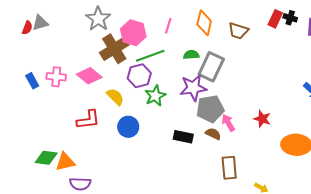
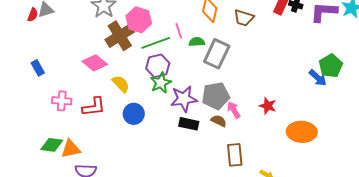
pink line: (168, 26) -> (179, 31), moved, turned -35
purple hexagon: (139, 76) -> (158, 66), moved
pink cross: (56, 77) -> (62, 101), moved
purple star: (193, 88) -> (184, 99), moved

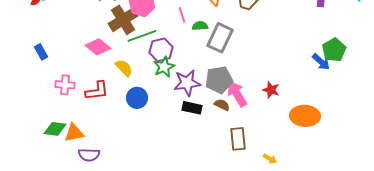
green line: (156, 43) -> (142, 36), moved
pink arrow: (234, 110) -> (237, 94), size x1.5

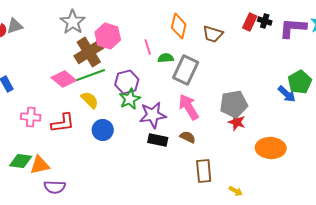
green line: (142, 36) -> (91, 75), moved
gray pentagon: (219, 80) -> (234, 104), moved
pink arrow: (237, 94) -> (189, 107), moved

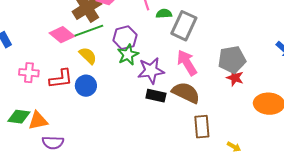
blue circle: (103, 130) -> (86, 86), moved
brown semicircle: (188, 137) -> (186, 93), size x1.8

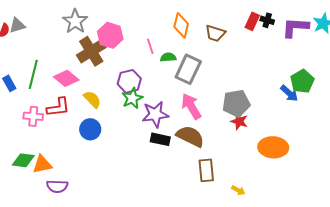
green line: (89, 31) -> (33, 74), moved, turned -56
red L-shape: (61, 79) -> (58, 107), moved

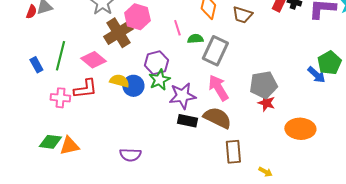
yellow semicircle: (92, 99) -> (119, 81), turned -30
blue circle: (90, 129) -> (133, 86), moved
purple semicircle: (57, 186) -> (130, 155), moved

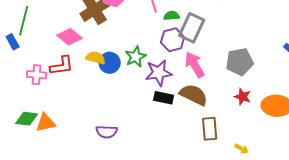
green line: (60, 56) -> (24, 21), moved
purple hexagon: (156, 63) -> (173, 40), moved
red star: (266, 103) -> (243, 97), moved

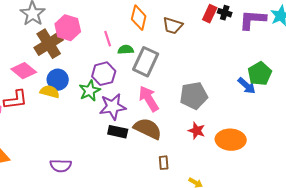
purple hexagon: (173, 40) -> (104, 74), moved
blue circle: (110, 63) -> (58, 80), moved
brown rectangle: (210, 129) -> (164, 163), size x0.6

